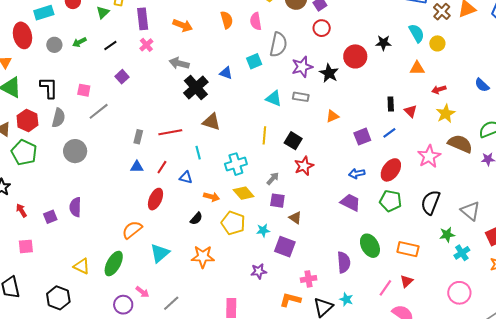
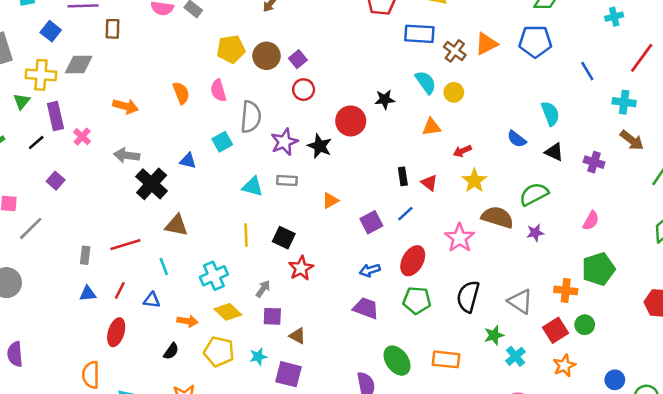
purple rectangle: (143, 19) -> (55, 116), moved
orange semicircle: (132, 230) -> (91, 375), turned -45

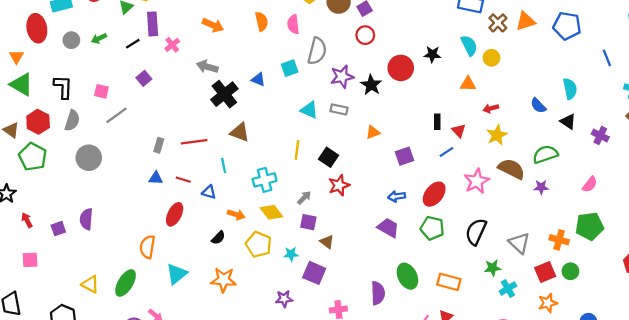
blue line: (405, 214) -> (446, 152), moved
red line: (120, 290) -> (183, 180), turned 72

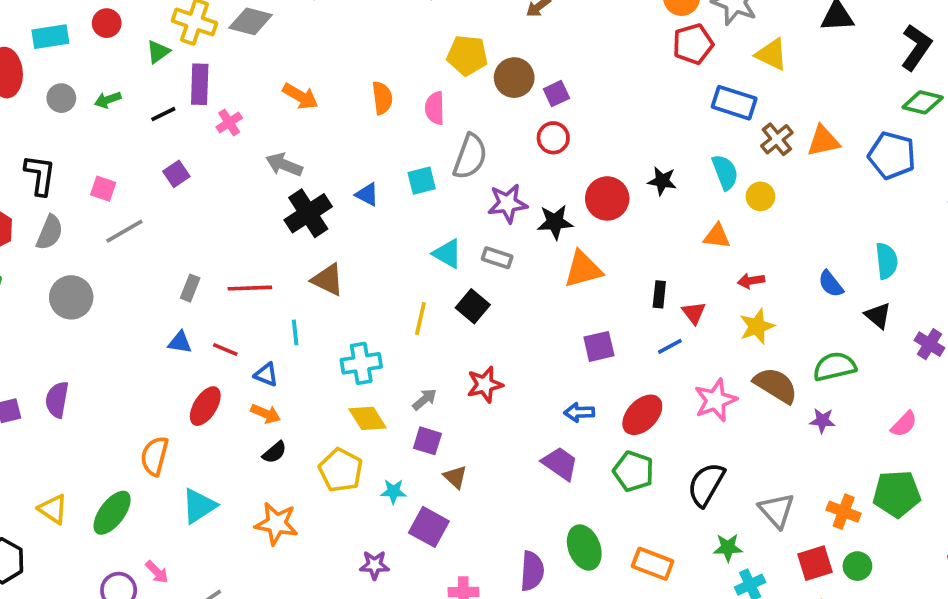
black star: (371, 85) -> (555, 222), turned 30
orange triangle: (373, 132) -> (583, 269), moved, size x1.6
black square: (329, 157) -> (473, 306), moved
orange arrow: (236, 215) -> (266, 414), moved

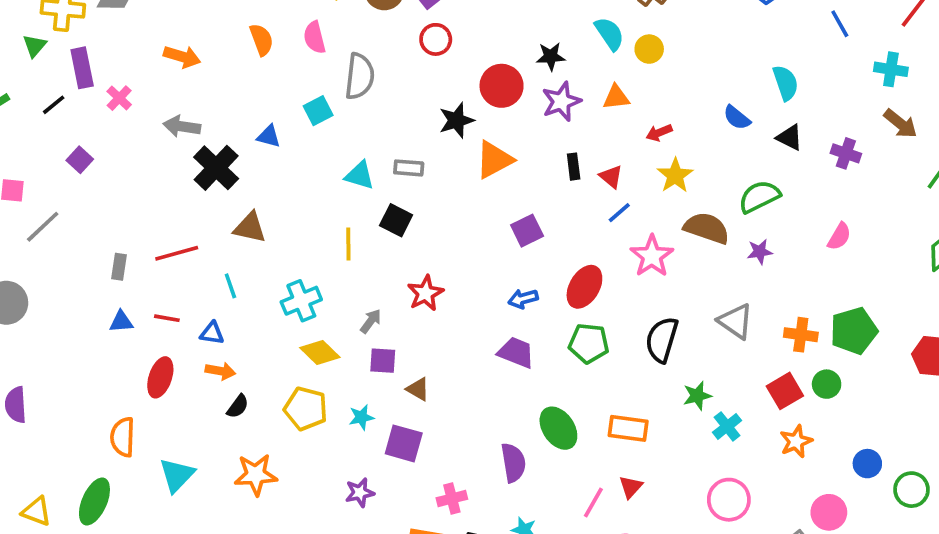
purple star: (508, 203) -> (561, 101), moved
blue line: (670, 346) -> (619, 213), moved
green pentagon: (897, 494) -> (854, 331), moved
gray triangle: (777, 510) -> (736, 321), moved

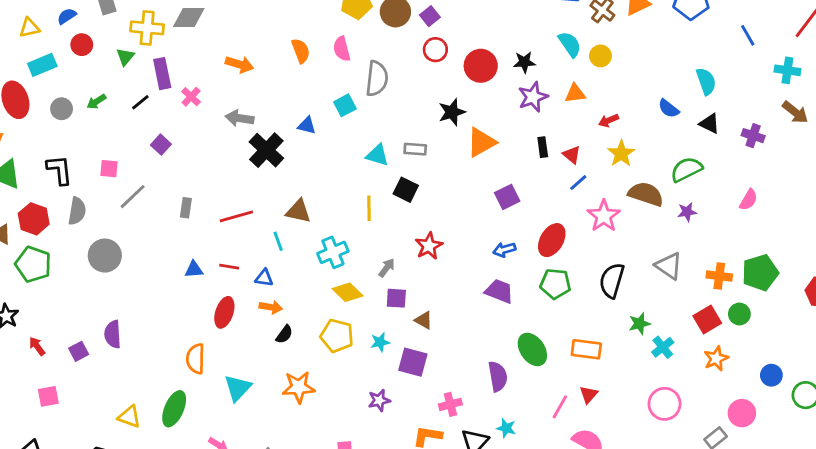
red circle: (502, 86) -> (481, 66), moved
brown triangle: (250, 228) -> (298, 211), moved
gray rectangle: (119, 267) -> (186, 208), moved

